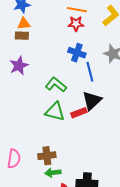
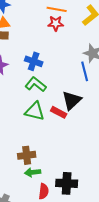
blue cross: (77, 53) -> (34, 61), moved
blue line: (90, 72) -> (85, 71), moved
red rectangle: (79, 113) -> (59, 112), turned 49

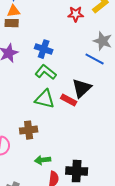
red star: (56, 23) -> (76, 14), moved
blue line: (85, 71) -> (95, 59), turned -48
brown cross: (27, 155) -> (29, 130), moved

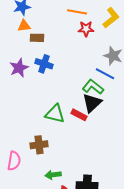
brown rectangle: (12, 23) -> (37, 38), moved
blue cross: (44, 49) -> (44, 64), moved
green L-shape: (46, 72) -> (93, 87), moved

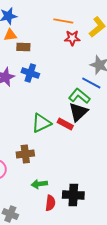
green triangle: (55, 114) -> (41, 123), turned -40

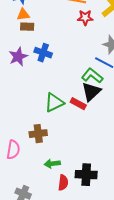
brown rectangle: (23, 47) -> (27, 27), moved

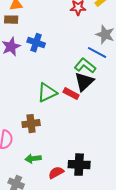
brown rectangle: (27, 27) -> (11, 20), moved
green arrow: (52, 164) -> (33, 159), moved
red semicircle: (63, 183) -> (56, 173), turned -126

